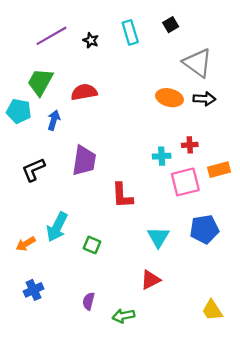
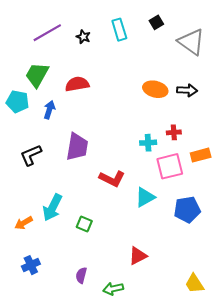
gray triangle: (198, 63) -> (191, 42), moved
red L-shape: (122, 195) -> (112, 179), turned -60
cyan triangle: (158, 237) -> (145, 197), moved, turned 30

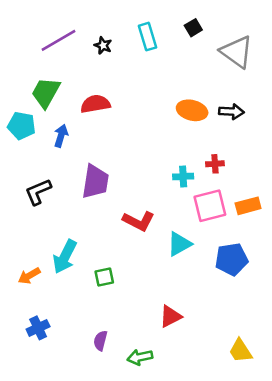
orange rectangle: (201, 155) -> (248, 206), moved
green square: (84, 224) -> (104, 277), turned -35

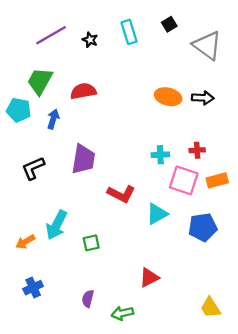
red cross: (215, 164) -> (197, 150), moved
pink square: (210, 206) -> (184, 180), turned 32

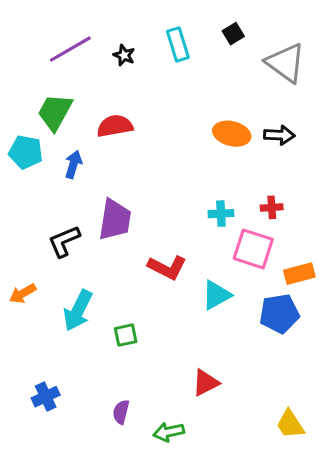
black L-shape: (33, 168) -> (64, 241), moved
orange rectangle: (217, 180) -> (299, 274), moved
orange arrow: (25, 242) -> (23, 294), moved

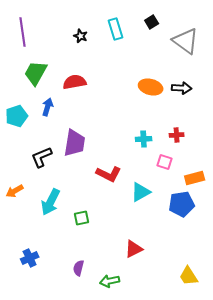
purple line: (70, 49) -> (23, 32), moved, turned -68
cyan pentagon: (26, 152) -> (17, 116), moved, turned -30
pink square: (253, 249) -> (165, 162), size x0.6

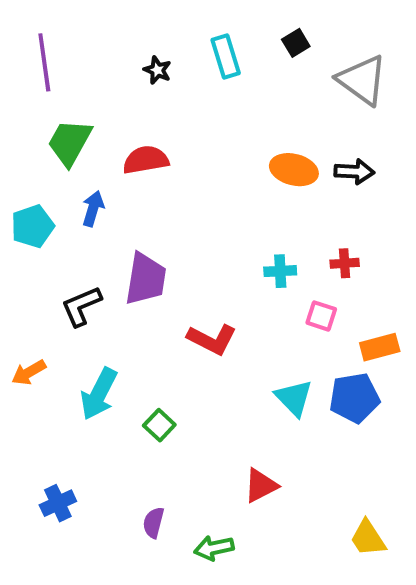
cyan triangle: (141, 192) -> (294, 398), moved, turned -45
green square: (82, 218) -> (159, 425), turned -35

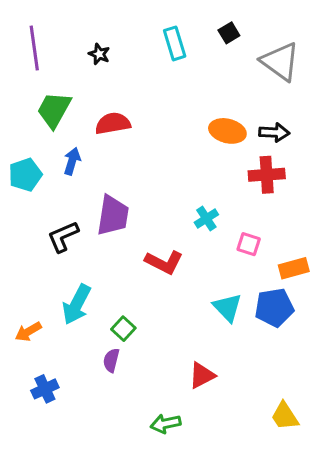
black star: (157, 70) -> (99, 54), moved
red cross: (345, 263) -> (267, 175), moved, size x1.6
cyan cross: (280, 271) -> (206, 218), moved, turned -30
orange arrow: (29, 372) -> (28, 332), moved
purple semicircle: (153, 523) -> (111, 360), moved

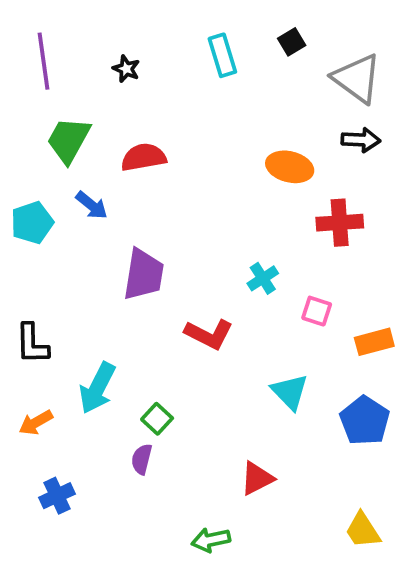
black arrow: (274, 132) -> (361, 140), moved
blue arrow: (72, 161) -> (92, 205), turned 112
black L-shape: (63, 237) -> (32, 344), moved, turned -68
blue pentagon: (274, 307) -> (365, 421), moved, turned -30

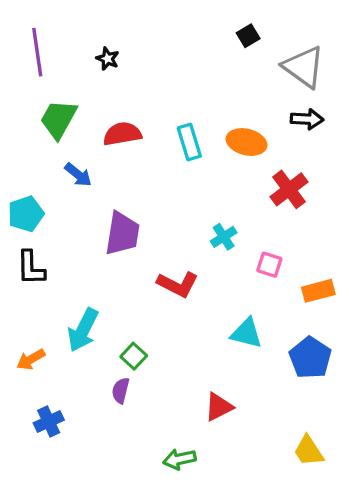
cyan rectangle: (222, 55) -> (189, 142), moved
cyan pentagon: (32, 223) -> (26, 214), moved
red cross: (340, 223) -> (289, 189), turned -33
black L-shape: (32, 344) -> (31, 268), moved
cyan triangle: (290, 392) -> (246, 333), turned -32

